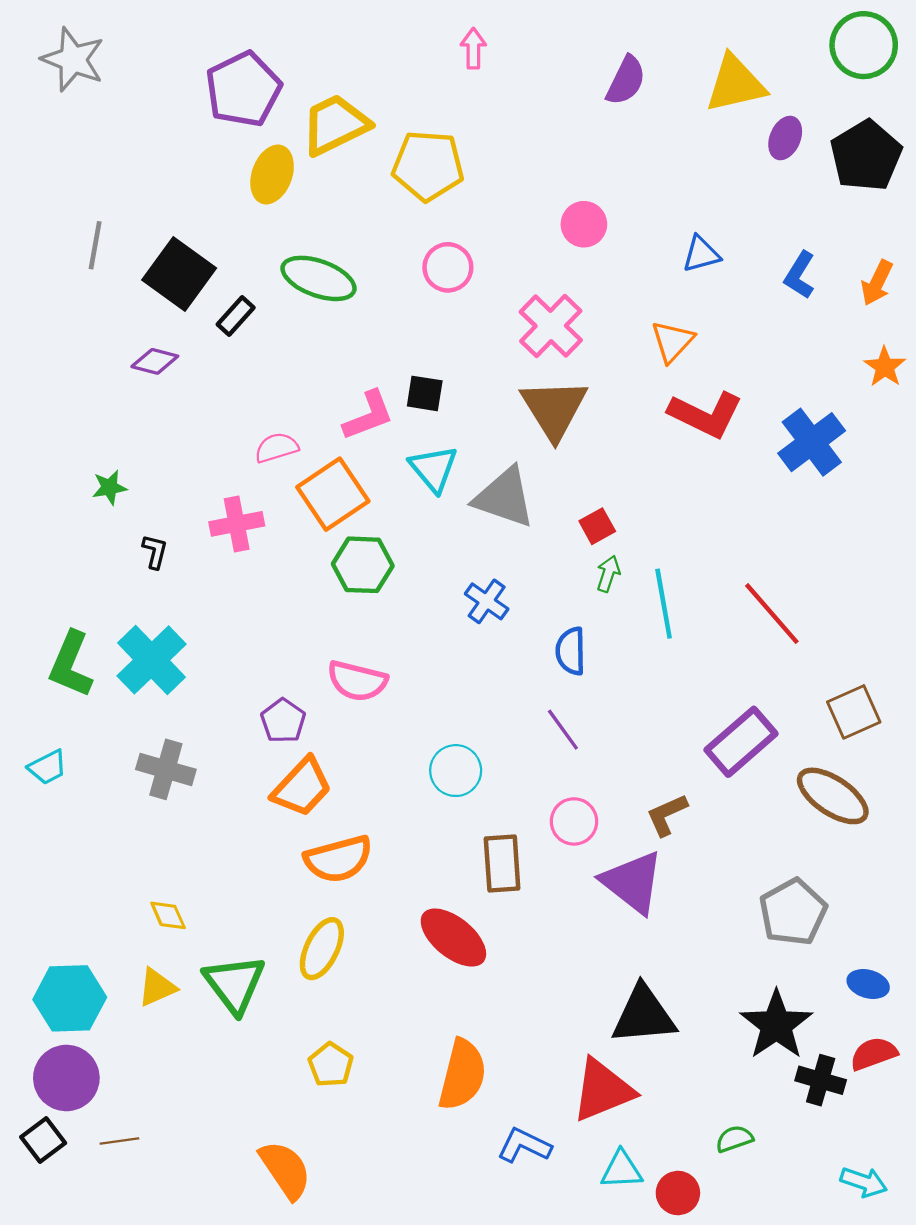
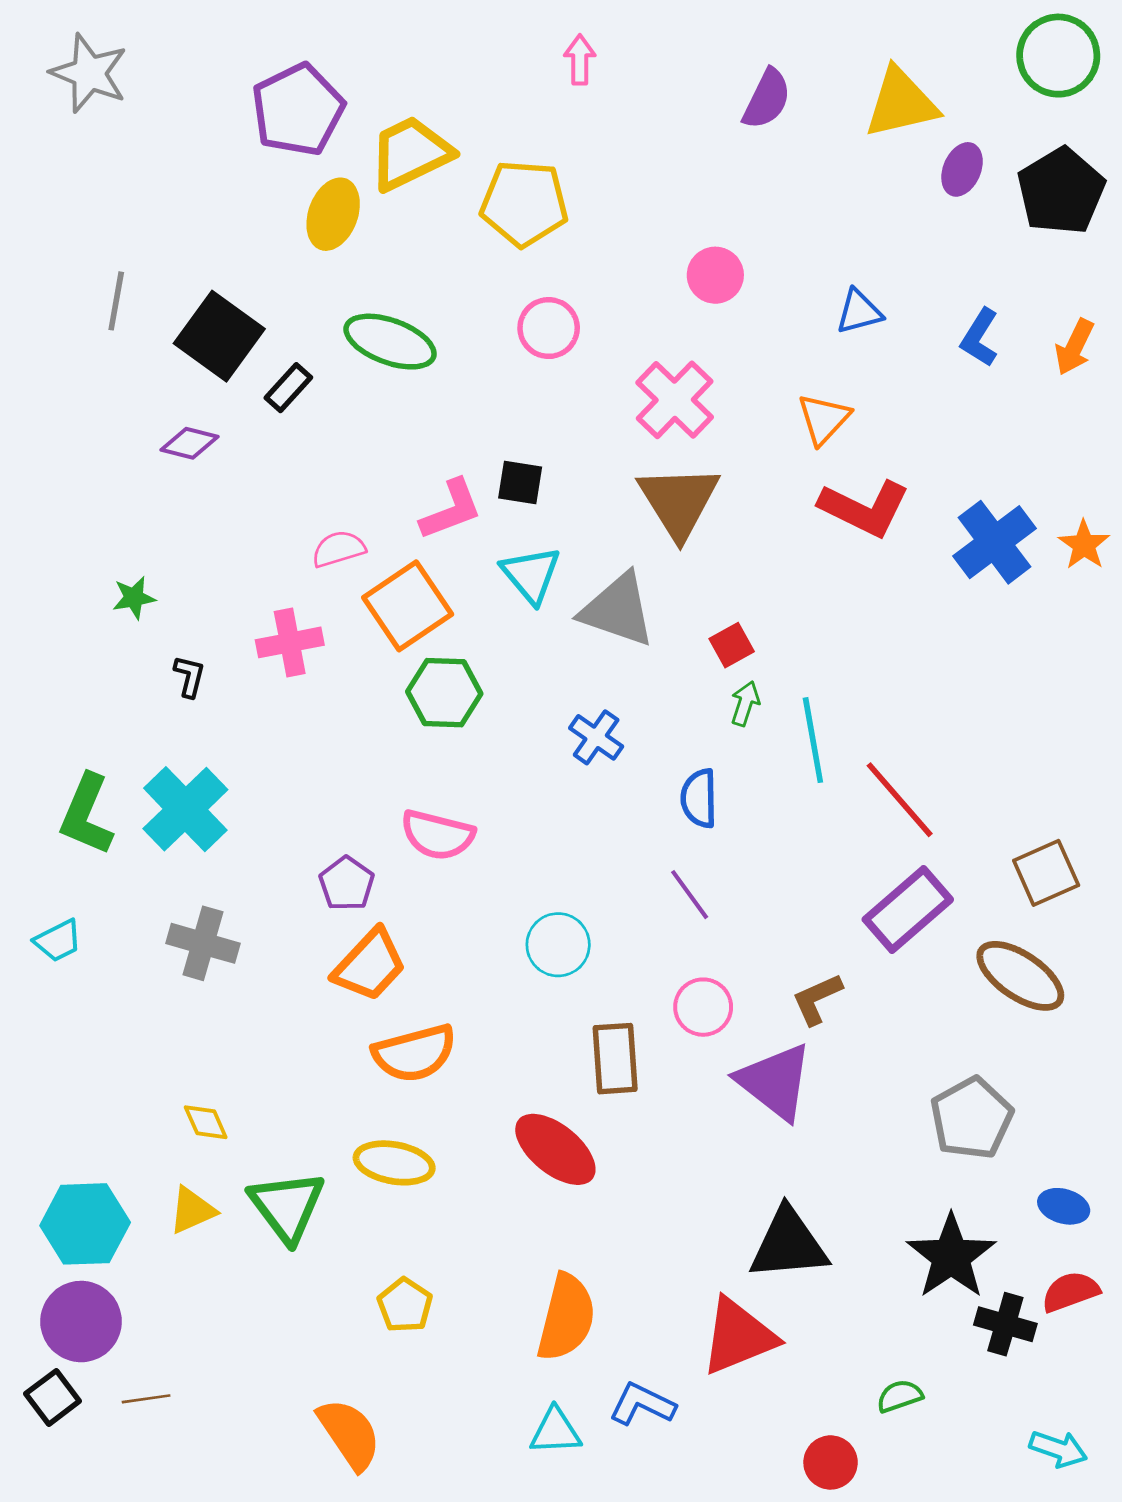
orange star: (885, 367) -> (1084, 545), moved
red line: (772, 614) -> (900, 800), moved
yellow ellipse: (322, 949) -> (394, 1163), turned 74
cyan triangle: (622, 1170) -> (555, 1431), moved

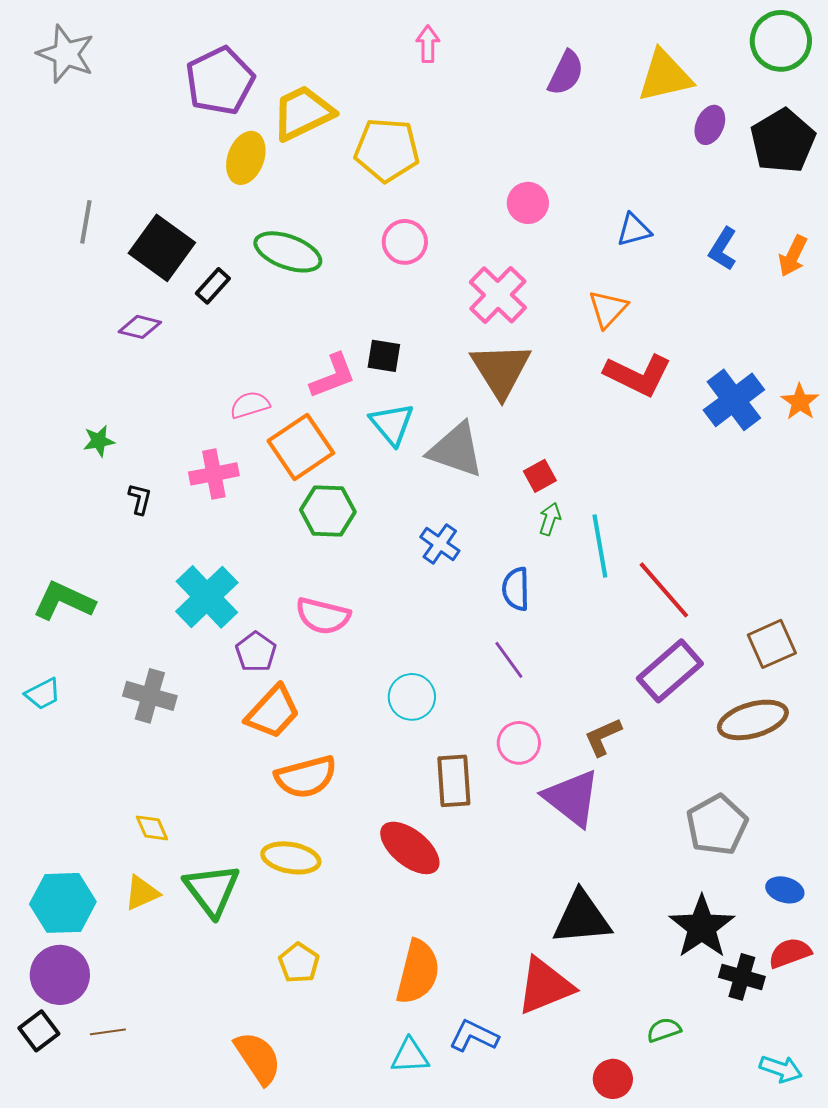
cyan cross: (185, 809) -> (207, 597), moved
green L-shape: (86, 815) -> (64, 601), turned 92
brown ellipse: (1020, 976) -> (753, 720), turned -50

